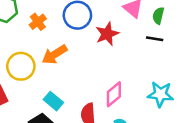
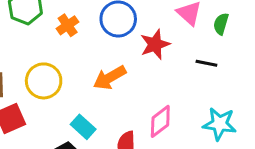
black line: (155, 39) -> (206, 63), moved
orange arrow: (55, 54) -> (110, 78), moved

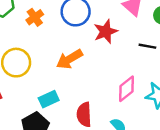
pink diamond: (160, 121) -> (126, 89), moved
cyan rectangle: (83, 127) -> (49, 99), turned -66

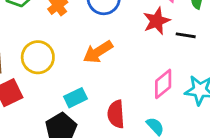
red star: (106, 32) -> (157, 21), moved

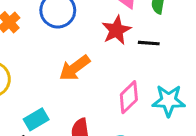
orange arrow: (98, 52) -> (75, 68), moved

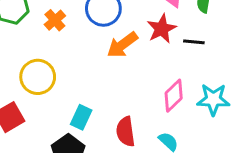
orange arrow: (75, 68) -> (122, 45), moved
cyan rectangle: (36, 119) -> (81, 117), turned -35

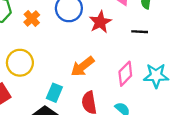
red star: (162, 29) -> (100, 22), moved
orange arrow: (122, 45) -> (83, 66), moved

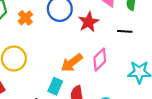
pink diamond: (125, 74) -> (100, 60), moved
cyan rectangle: (54, 93) -> (55, 86), moved

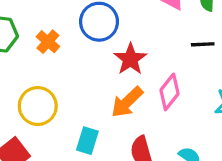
red star: (89, 22) -> (130, 59), moved
cyan rectangle: (55, 86) -> (87, 141), moved

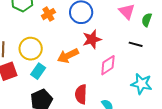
orange arrow: (127, 102) -> (68, 56), moved
cyan rectangle: (87, 141) -> (38, 71), moved

